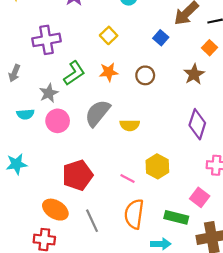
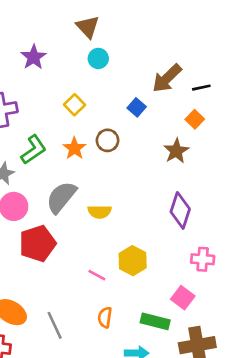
orange star: (109, 72) -> (74, 148), turned -30
brown circle: (145, 75) -> (108, 140), moved
red pentagon: (78, 175) -> (37, 243), moved
orange semicircle: (134, 214) -> (105, 317), size x0.6

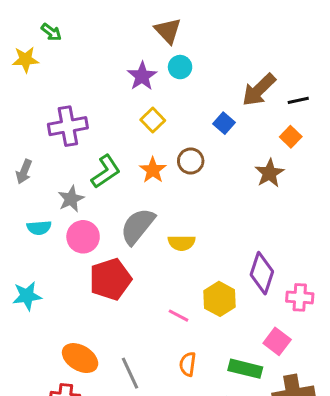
purple star: (34, 57) -> (142, 76), moved
purple diamond: (180, 210) -> (262, 273), moved

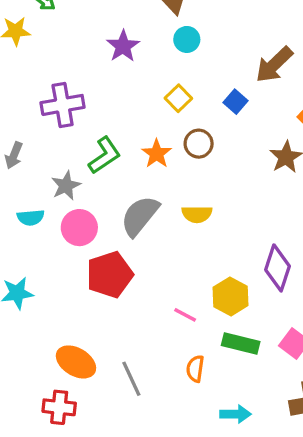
purple star: (142, 76) -> (123, 46), moved
yellow square: (153, 120) -> (178, 98), moved
yellow semicircle: (182, 243) -> (197, 214), moved
green rectangle: (245, 369) -> (241, 343), moved

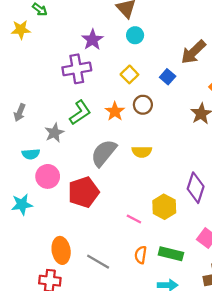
purple cross: (63, 105) -> (77, 69), moved
pink circle: (79, 228) -> (48, 176), moved
green rectangle: (241, 343) -> (171, 254), moved
orange ellipse: (76, 362) -> (61, 250), turned 50
gray line: (131, 379) -> (98, 262), turned -35

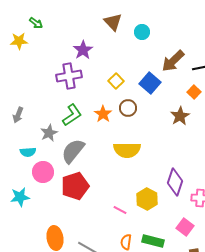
cyan circle: (135, 35) -> (142, 32), moved
blue square: (168, 77) -> (150, 83), size x1.5
yellow semicircle: (142, 152) -> (127, 150), size x1.5
gray semicircle: (104, 153) -> (73, 151), moved

